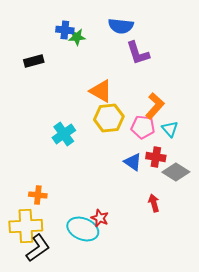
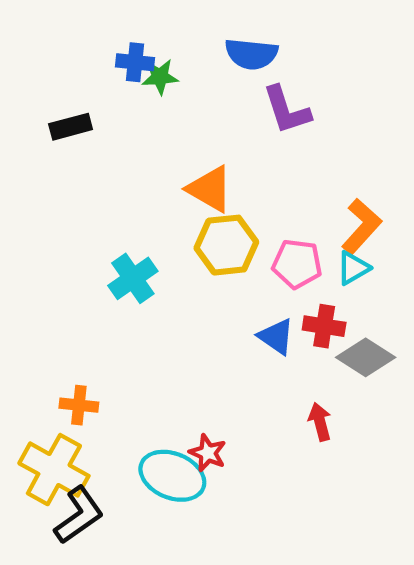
orange L-shape: (155, 106) -> (361, 226), moved
cyan triangle: (170, 129) -> (353, 268), turned 42
yellow cross: (26, 226) -> (54, 470), turned 32

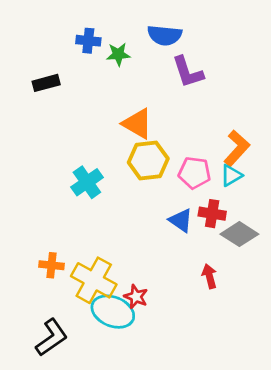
green star: (160, 77) -> (118, 54), moved
yellow cross: (54, 470) -> (94, 280), moved

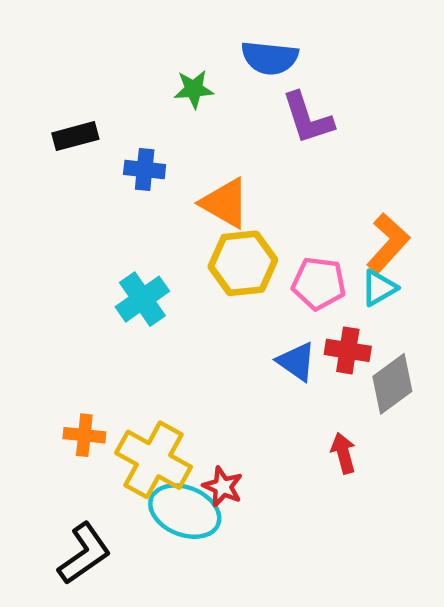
blue cross: (88, 41) -> (145, 170), moved
gray diamond: (239, 234) -> (392, 384), turned -69

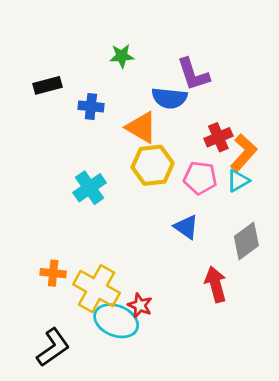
blue semicircle: (270, 58) -> (169, 98), moved
red cross: (348, 350) -> (218, 137), moved, turned -32
red arrow: (343, 453) -> (216, 284), size x1.4

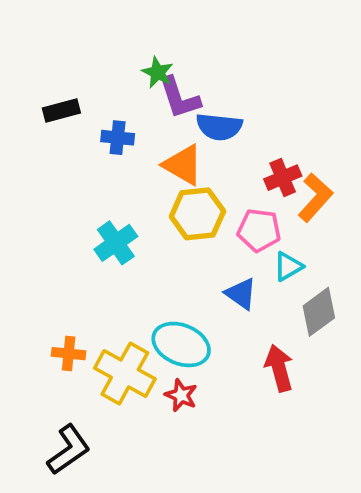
green star: (122, 56) -> (158, 72), turned 30
purple L-shape: (193, 74) -> (179, 98), moved
cyan triangle: (238, 181) -> (288, 266), moved
cyan ellipse: (116, 321) -> (181, 344), moved

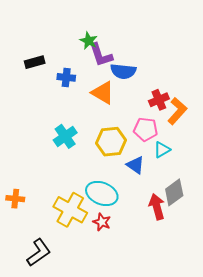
yellow hexagon: (197, 214) -> (111, 142), moved
gray diamond: (319, 312) -> (174, 192), moved
orange cross: (69, 354) -> (15, 199), moved

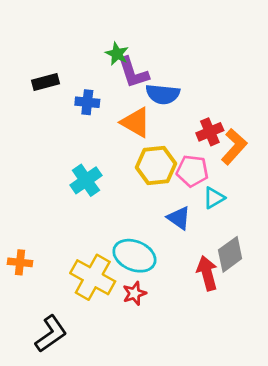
yellow hexagon: (111, 142) -> (156, 165), moved
red star: (102, 222) -> (134, 293), turned 30

